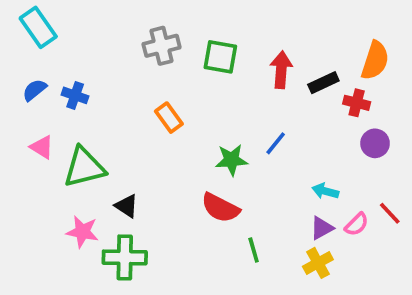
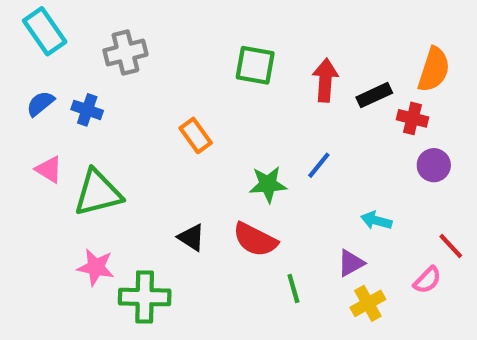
gray cross: (162, 46) -> (125, 53), moved
black triangle: (127, 206) -> (191, 237), moved
pink semicircle: (357, 224) -> (427, 280), moved
purple triangle: (322, 228) -> (351, 263), moved

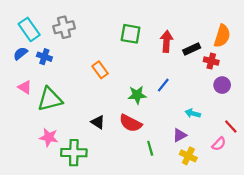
cyan rectangle: (45, 31) -> (29, 29), moved
yellow cross: (368, 303) -> (188, 156), turned -35

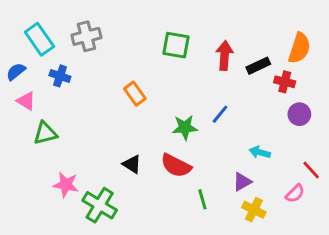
blue semicircle: (20, 53) -> (16, 72), moved
pink triangle: (25, 87) -> (26, 101), moved
green triangle: (50, 99) -> (45, 133), moved, size x0.7
green cross: (74, 153) -> (100, 205), turned 30

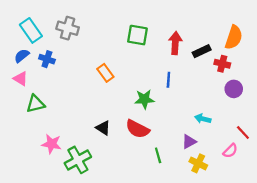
gray cross: (86, 36) -> (68, 28), turned 30
blue semicircle: (16, 72) -> (22, 56), moved
blue line: (220, 114) -> (168, 80), moved, turned -35
green cross: (100, 205) -> (78, 160), turned 30

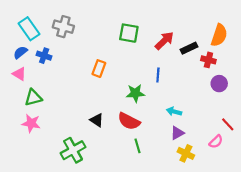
red arrow: (175, 43) -> (164, 41), turned 42
orange rectangle: (105, 73) -> (99, 69), turned 56
cyan arrow: (203, 119) -> (174, 112), moved
pink star: (52, 144) -> (31, 123), moved
green line: (158, 155) -> (138, 146), moved

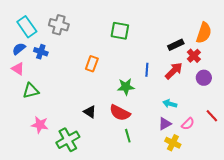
red arrow: (164, 41) -> (174, 71), moved
red cross: (208, 60) -> (194, 56), turned 32
cyan arrow: (174, 112) -> (170, 104), moved
pink star: (31, 123) -> (40, 125), moved
pink semicircle: (216, 142) -> (188, 124), moved

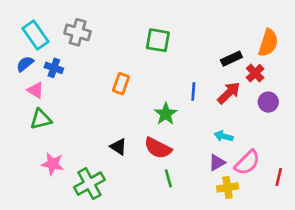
pink triangle: (18, 69) -> (36, 90), moved
green star: (126, 87) -> (166, 114), turned -30
red line: (212, 116) -> (279, 177), moved, turned 56
pink semicircle: (188, 124) -> (247, 163), size x1.5
yellow cross: (173, 143) -> (227, 188), turned -35

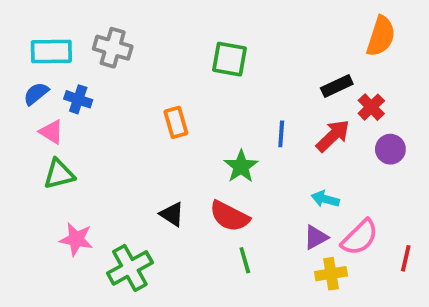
cyan rectangle: (36, 35) -> (51, 51), turned -56
orange semicircle: (268, 43) -> (381, 36), moved
orange rectangle: (121, 84) -> (176, 122), turned -36

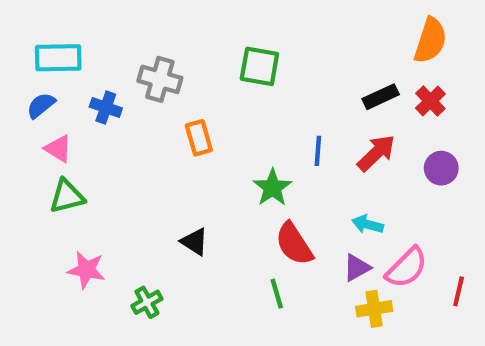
gray cross: (113, 48) -> (160, 79), moved
blue cross: (78, 99) -> (106, 108), moved
red cross: (371, 107) -> (430, 101), moved
red semicircle: (229, 216) -> (294, 244), moved, turned 30
green cross: (130, 268) -> (147, 302), size x0.6

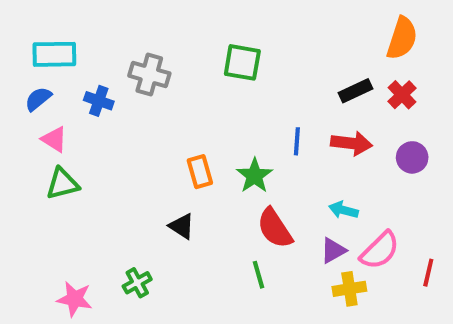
orange rectangle: (199, 138) -> (200, 172), moved
red arrow: (376, 153) -> (351, 143), turned 51
pink star: (86, 270) -> (75, 299), moved

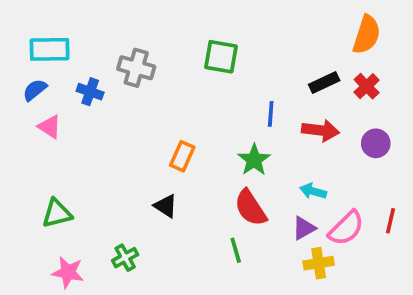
blue line: (297, 141) -> (271, 114), moved
orange rectangle: (200, 172) -> (182, 156), turned 40
green star: (254, 176) -> (254, 160), moved
green triangle: (62, 184) -> (57, 213), moved
red line: (428, 273) -> (390, 221), moved

